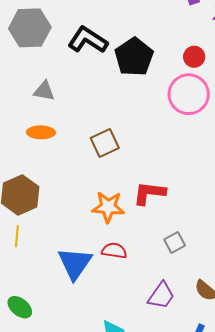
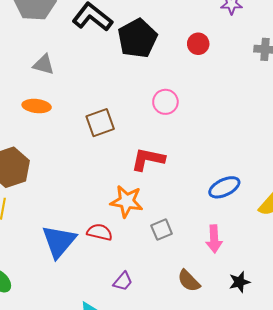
pink circle: (189, 94) -> (165, 102), moved, size x0.6
red L-shape: (149, 193) -> (148, 159), moved
orange star: (108, 207) -> (127, 201), moved
purple trapezoid: (161, 296) -> (123, 281), moved, size x0.7

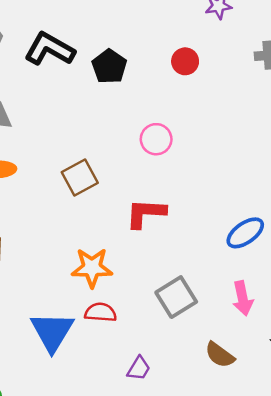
black pentagon: (137, 38) -> (109, 66), size x0.7
orange star: (127, 201) -> (92, 268), moved
gray square: (162, 230) -> (176, 297), size x1.5

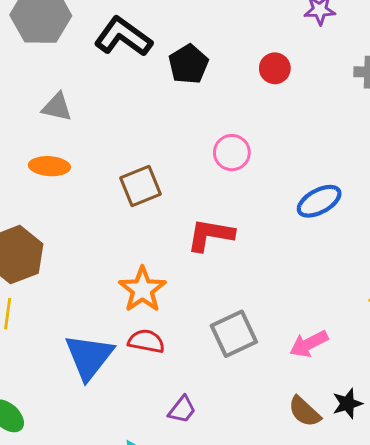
blue ellipse: (245, 233) -> (319, 201), moved
orange star: (92, 268) -> (142, 290), turned 30
pink arrow: (243, 298) -> (309, 344), turned 68
brown semicircle: (220, 355) -> (304, 412), moved

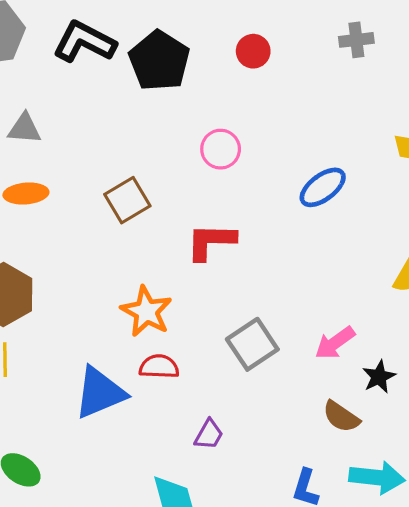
black pentagon: (188, 64) -> (159, 61), size x1.4
blue triangle: (89, 357) -> (100, 393), turned 38
black star: (347, 404) -> (379, 377), moved

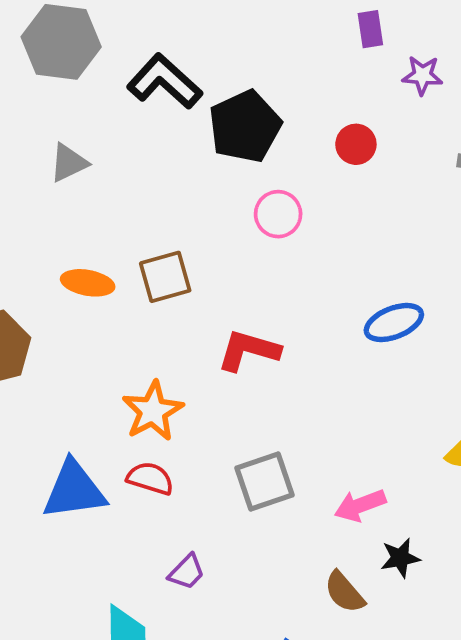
gray triangle: (24, 129) -> (69, 163), turned -45
pink circle: (221, 149) -> (278, 214), moved
orange ellipse: (26, 194) -> (88, 283), moved

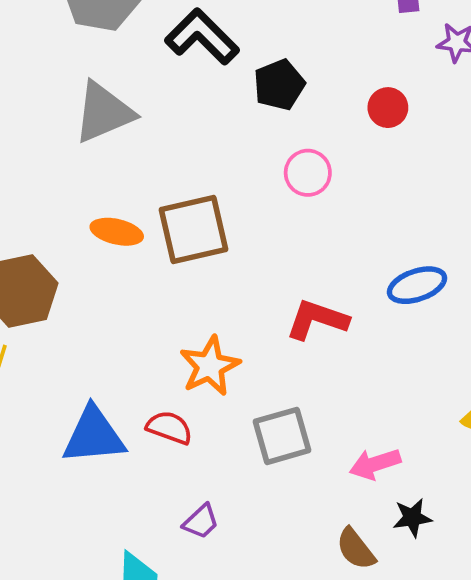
black pentagon: (245, 126) -> (279, 85), size x0.7
gray triangle: (69, 163) -> (104, 112), size x1.6
brown square: (165, 277) -> (194, 229), size x1.4
red L-shape: (249, 350) -> (317, 320), moved
orange star: (153, 411) -> (210, 366), moved

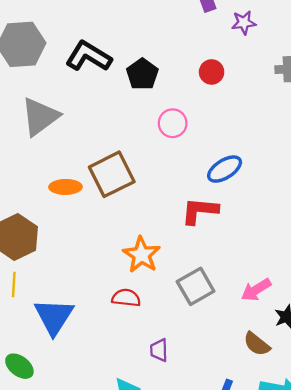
blue ellipse: (417, 285) -> (225, 169), moved
blue triangle: (94, 436) -> (54, 316), moved, turned -39
purple trapezoid: (201, 522) -> (159, 350), turned 145

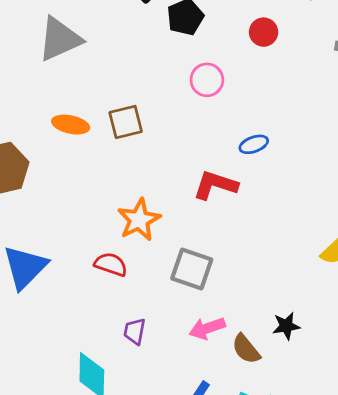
blue ellipse: (225, 169) -> (254, 144), size x0.7
brown square: (112, 174) -> (126, 122), size x0.7
gray square: (196, 286) -> (192, 269), turned 36
pink arrow: (256, 290) -> (207, 328), moved

